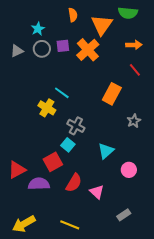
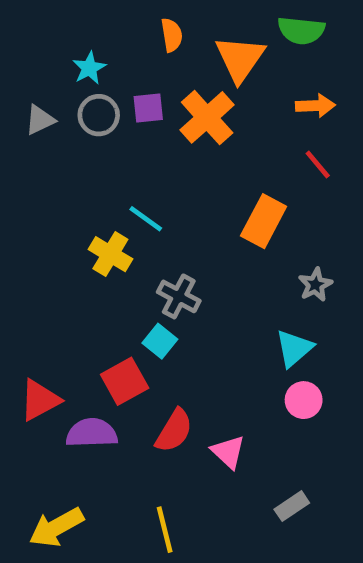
cyan triangle: (106, 151) -> (294, 348), moved
yellow line: (70, 225) -> (165, 530), turned 54

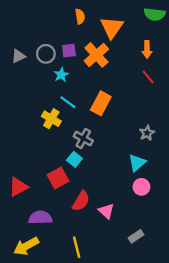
green semicircle: (301, 30) -> (155, 14), moved
cyan star: (89, 68) -> (61, 75), moved
orange arrow: (315, 106) -> (147, 49), turned 91
orange rectangle: (264, 221) -> (101, 103), moved
purple semicircle: (92, 433) -> (40, 218), moved

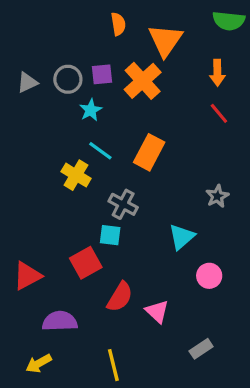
cyan square: (74, 159) -> (110, 235), turned -32
cyan triangle: (137, 163) -> (182, 237), moved
yellow arrow: (26, 246) -> (39, 363), size x0.7

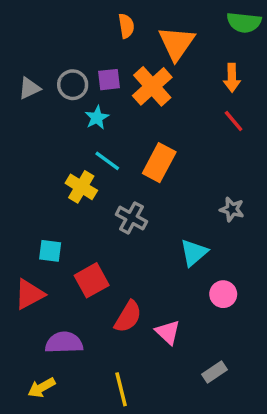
gray star: (217, 196) -> (232, 209), turned -30
cyan square: (110, 235) -> (50, 251), moved

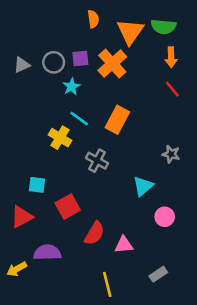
green semicircle: (244, 22) -> (163, 27), moved
pink triangle: (168, 332) -> (124, 245), turned -48
yellow arrow: (41, 388) -> (17, 269), moved
yellow line: (121, 389) -> (107, 284), moved

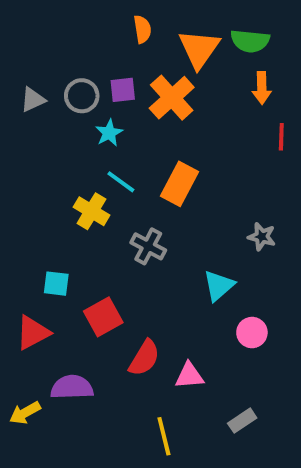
red line: (172, 89) -> (281, 137), moved, turned 42

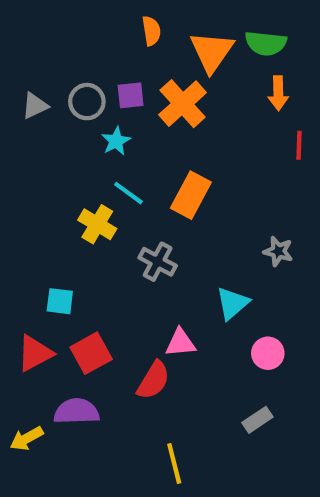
red square: (103, 317) -> (91, 353), moved
pink triangle: (189, 376) -> (180, 343), moved
gray rectangle: (242, 421) -> (257, 420), moved

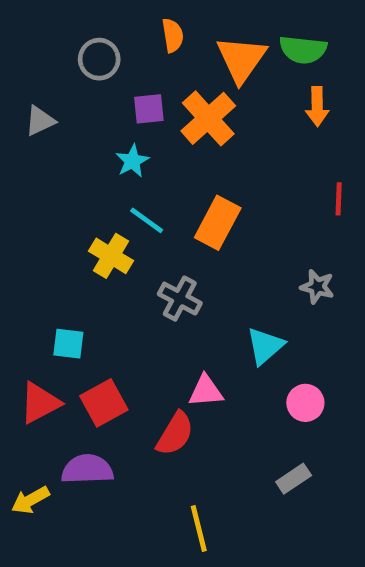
gray circle: (87, 102) -> (99, 59), moved
red line: (299, 145) -> (339, 199), moved

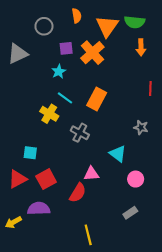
gray triangle: (40, 121) -> (18, 54), size x1.5
cyan triangle: (265, 346) -> (118, 154), turned -42

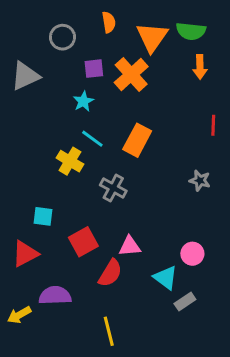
cyan triangle: (118, 154) -> (166, 278), moved
red square: (46, 179) -> (83, 242), moved
yellow line: (88, 235) -> (109, 331), moved

